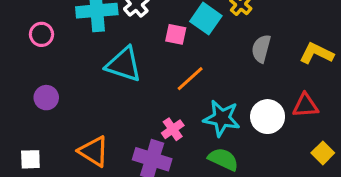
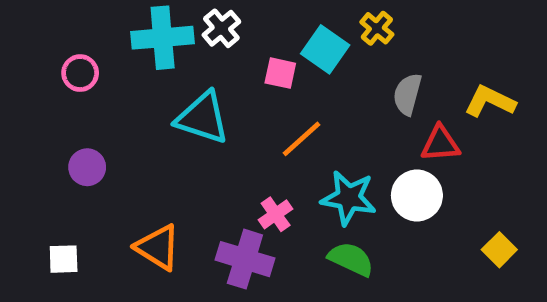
red triangle: (305, 106) -> (440, 144), moved

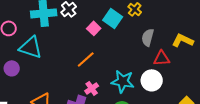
pink square: (280, 73) -> (94, 28), turned 32
cyan triangle: (203, 118) -> (31, 47), moved
orange line: (301, 139) -> (86, 59), moved

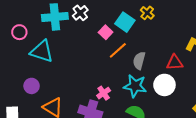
gray semicircle: (148, 37) -> (139, 61), moved
orange line: (86, 59) -> (118, 50), moved
purple circle: (12, 68) -> (32, 86), moved

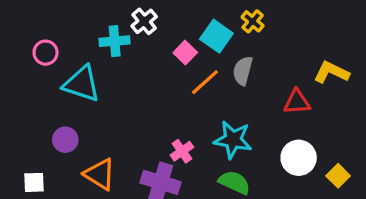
cyan cross: (55, 17) -> (115, 41), moved, size x0.7
gray semicircle: (139, 61) -> (243, 71), moved
white circle: (164, 85) -> (299, 158), moved

